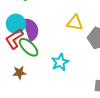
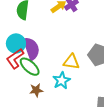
yellow triangle: (75, 23) -> (71, 62), moved
brown star: (19, 73) -> (36, 90), moved

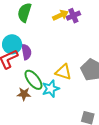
purple semicircle: (31, 48) -> (26, 52), size x0.7
green ellipse: (30, 67) -> (33, 80), moved

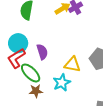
purple semicircle: (26, 52) -> (42, 52), moved
green ellipse: (33, 80) -> (31, 73), moved

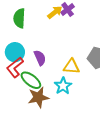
brown star: (36, 91) -> (38, 97), size x1.5

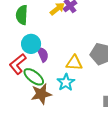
cyan circle: (15, 52) -> (31, 44), moved

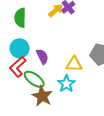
cyan circle: (31, 44) -> (20, 48), moved
brown star: (41, 94) -> (42, 96), turned -30

